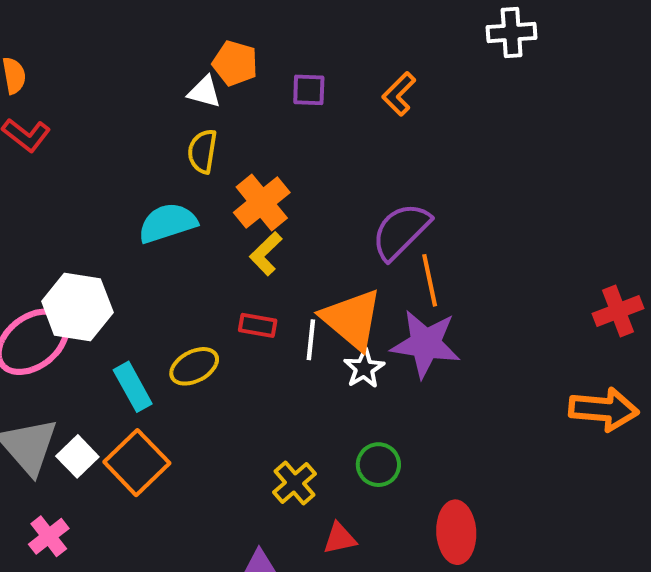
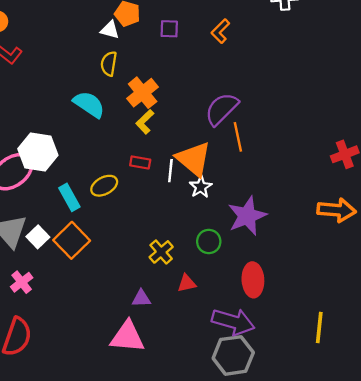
cyan semicircle: (168, 223) -> (89, 104), turned 52
purple star: (426, 344) -> (247, 216), moved, turned -30

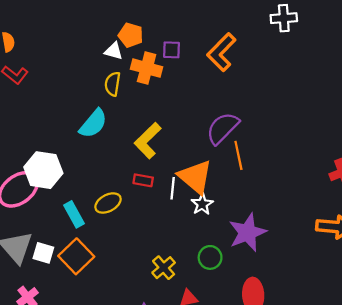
orange L-shape: (220, 31) -> (221, 52), size x1.6
orange cross: (143, 93) -> (147, 68), moved, turned -36
cyan semicircle: (89, 104) -> (93, 124), turned 96
yellow L-shape: (145, 122) -> (148, 141), size x1.5
white square: (38, 237) -> (43, 253), turned -30

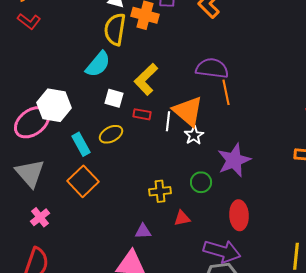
yellow semicircle: (113, 84) -> (115, 29), size x1.5
purple semicircle: (223, 128) -> (212, 68), turned 52
white square: (43, 253) -> (114, 98), moved
yellow cross: (164, 268) -> (160, 191), turned 35

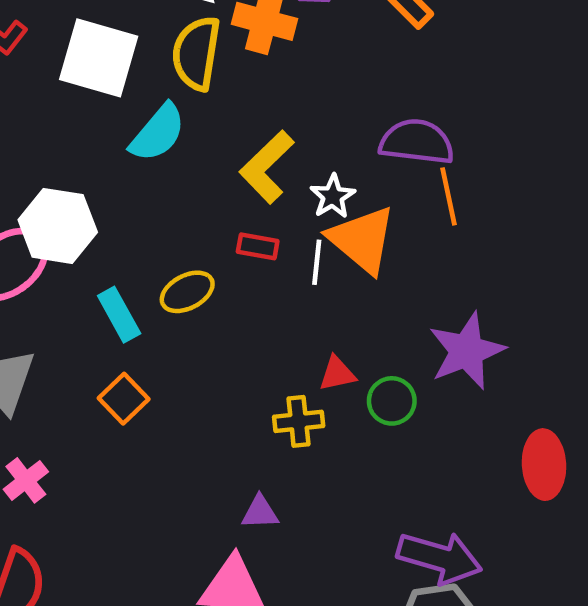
white square: (114, 98) -> (99, 58), moved, size x1.8
white star: (194, 135) -> (333, 196), moved
orange square: (83, 181) -> (124, 399), size x0.7
red ellipse: (239, 215) -> (544, 465), moved
red triangle: (182, 218) -> (337, 374), moved

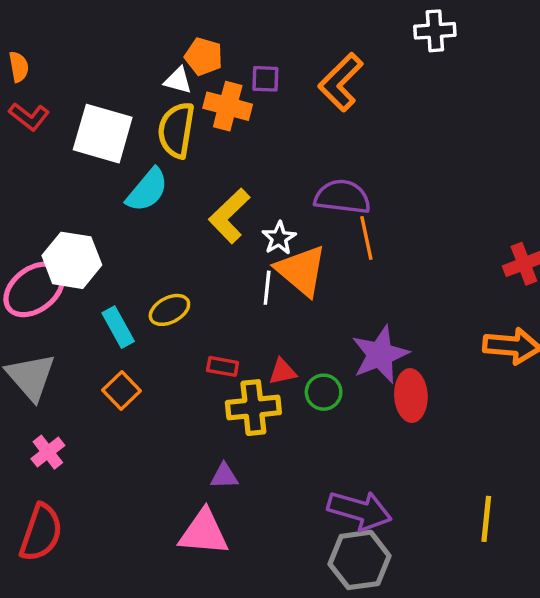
red rectangle: (258, 246) -> (223, 366), moved
yellow cross: (299, 421) -> (253, 408), size x1.4
red ellipse: (544, 465) -> (411, 396), moved

